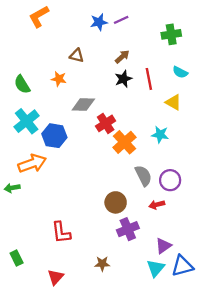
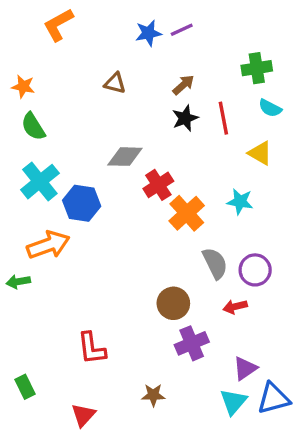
green cross: (171, 34) -> (257, 68), moved
orange star: (59, 79) -> (23, 86), moved

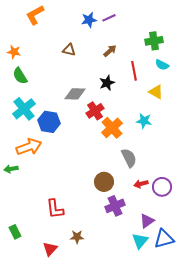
black star: (185, 118) -> (107, 83), moved
purple circle: (255, 270) -> (162, 187), moved
brown star: (153, 395) -> (77, 237), moved

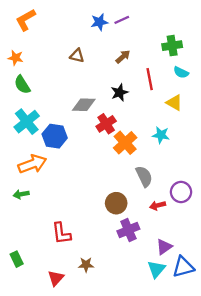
orange L-shape: (35, 15) -> (26, 20), moved
green arrow: (11, 169) -> (21, 194), moved
purple circle: (162, 187) -> (181, 192), moved

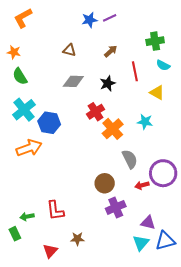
gray diamond: (84, 105) -> (73, 81), moved
purple circle: (181, 192) -> (163, 173), size x1.4
green arrow: (21, 194) -> (27, 217), moved
purple triangle: (164, 247) -> (148, 223), turned 49

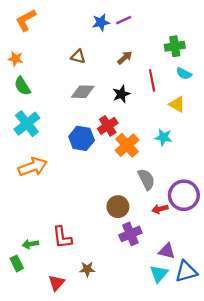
blue hexagon: (49, 123) -> (82, 138), moved

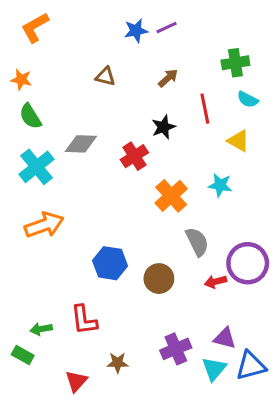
gray diamond: (83, 92) -> (81, 144), moved
red cross: (108, 126) -> (134, 156), moved
blue hexagon: (82, 138) -> (110, 263), moved
purple cross: (130, 234) -> (176, 349), moved
green rectangle: (17, 263) -> (23, 355), turned -35

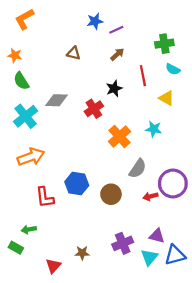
purple line: (167, 28) -> (116, 30), moved
gray semicircle: (197, 242) -> (138, 169), turned 60
red L-shape: (84, 320) -> (45, 197), moved

